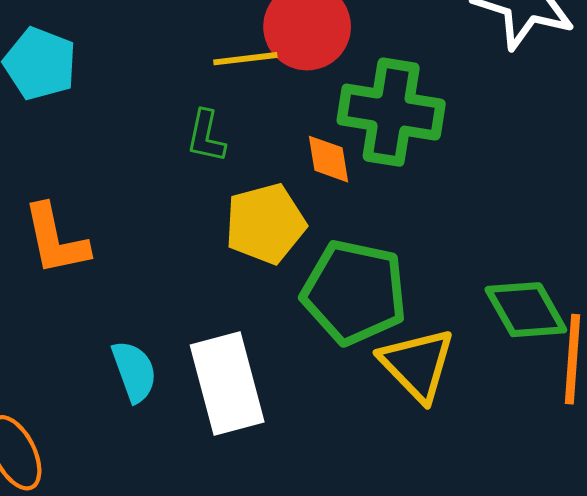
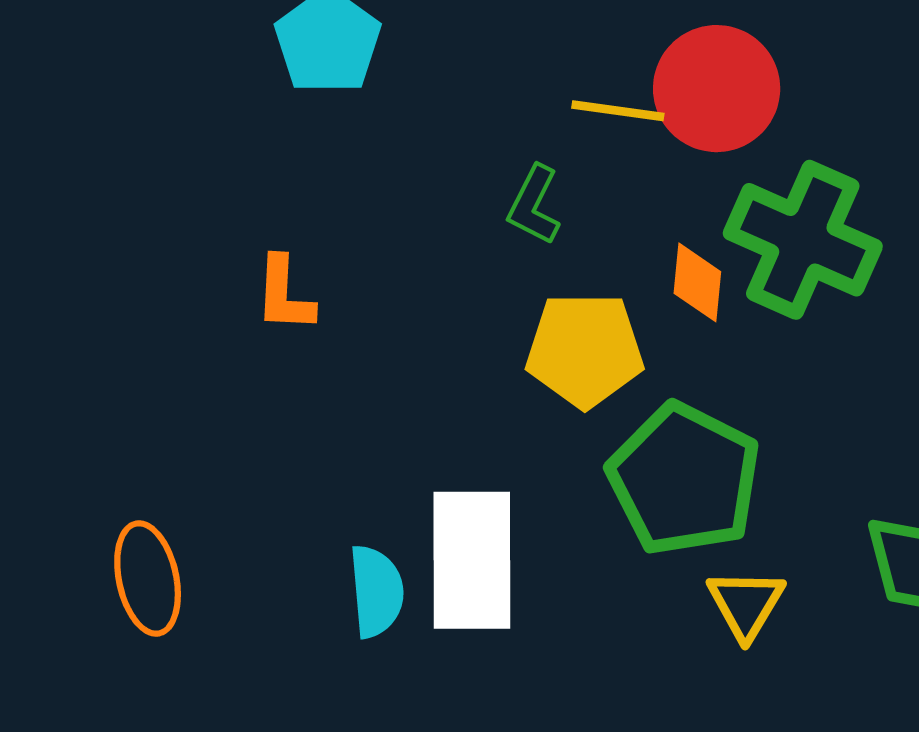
orange L-shape: (56, 240) -> (284, 294), size x0.7
yellow triangle: (417, 364) -> (746, 604), size x0.7
cyan semicircle: (134, 371) -> (376, 591), moved

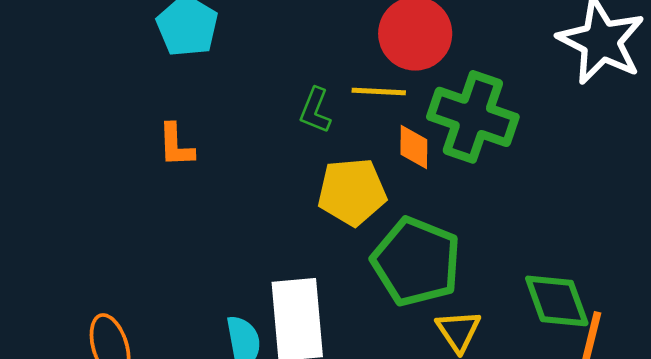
yellow line: (618, 111) -> (379, 92), moved
orange L-shape: (284, 294) -> (176, 145), moved

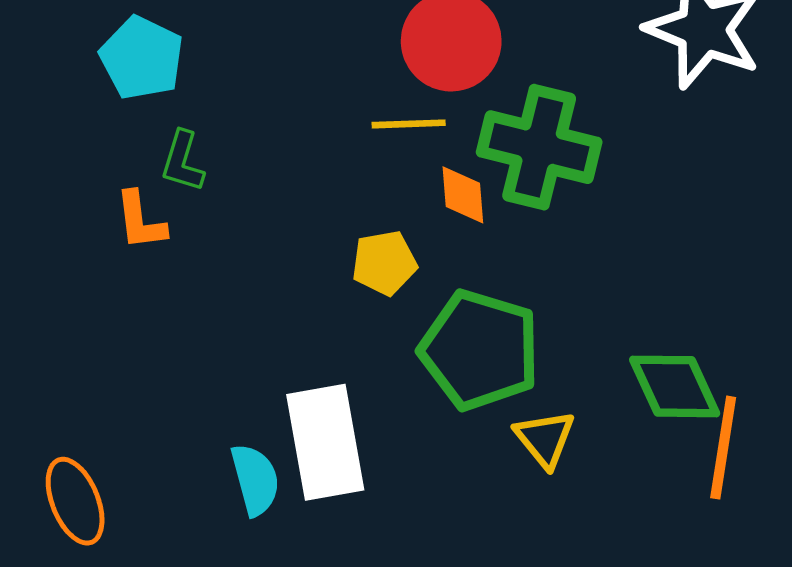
green L-shape: (315, 110) -> (183, 161), moved
yellow pentagon: (352, 192) -> (384, 263), size x0.7

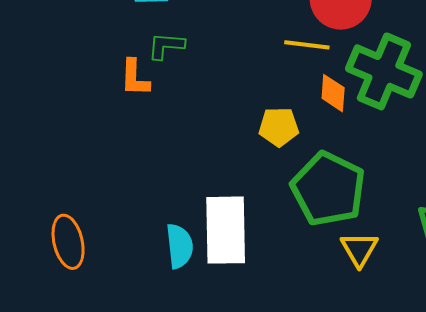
green L-shape: (183, 161) -> (166, 46), turned 69

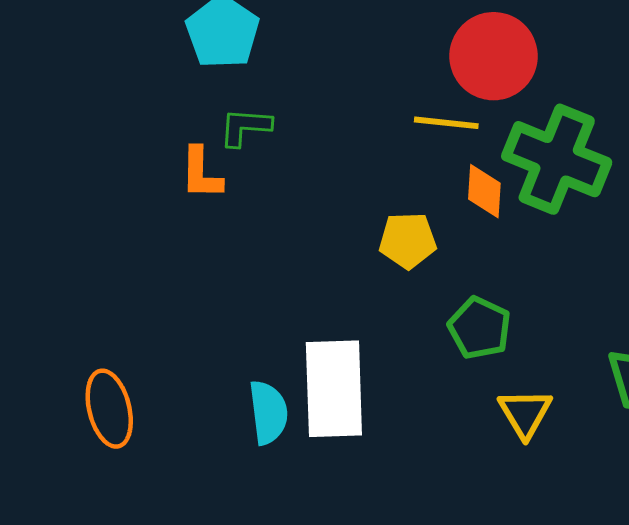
green pentagon: (328, 189) -> (480, 328), size x0.6

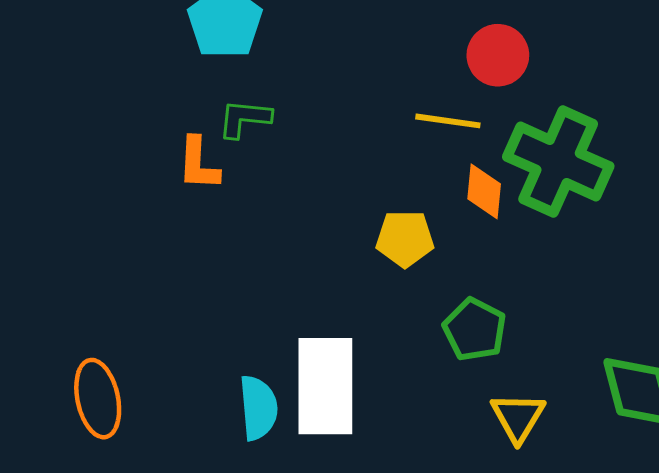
red circle: (494, 56) -> (498, 55), size x0.7

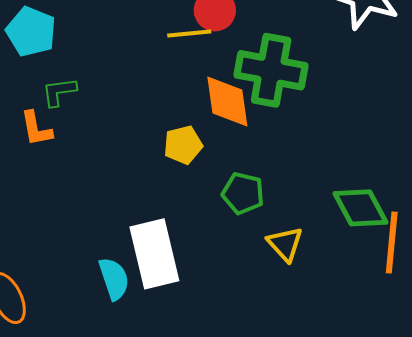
yellow line: (448, 121) -> (189, 33), moved
orange diamond: (484, 191) -> (227, 102), size x1.5

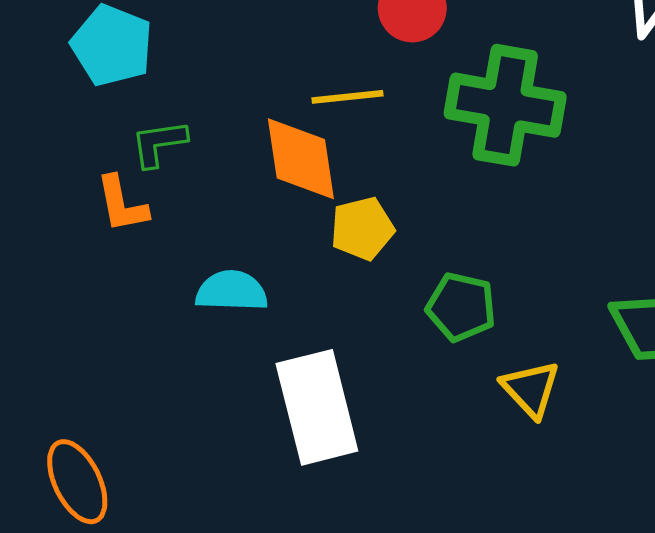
yellow line: (189, 33) -> (348, 97), moved
orange diamond: (227, 102) -> (301, 159), moved
cyan semicircle: (114, 279) -> (232, 291), moved, turned -69

